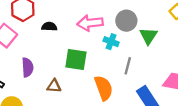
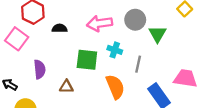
cyan cross: (111, 42) -> (115, 50), moved

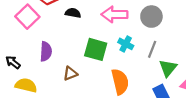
green triangle: (158, 34) -> (168, 68), moved
gray line: (138, 64) -> (152, 49), moved
brown triangle: (66, 87) -> (70, 74), turned -32

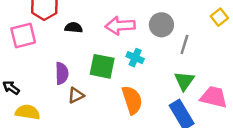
pink square: (27, 17) -> (23, 36), turned 35
gray line: (152, 49) -> (184, 45), moved
purple semicircle: (46, 51) -> (62, 73), moved

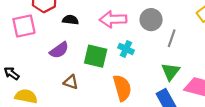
purple semicircle: (62, 73) -> (59, 50), moved, turned 54
brown triangle: (76, 95) -> (71, 82), turned 42

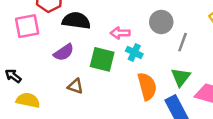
pink arrow: (113, 19) -> (120, 33), moved, size x0.7
black semicircle: (70, 20) -> (76, 21), size x1.6
orange semicircle: (122, 88) -> (147, 86), moved

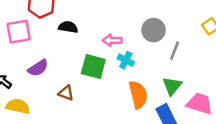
black semicircle: (76, 21) -> (68, 27), size x0.7
purple semicircle: (64, 52) -> (38, 68), moved

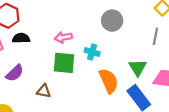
black semicircle: (68, 27) -> (21, 38), moved
pink arrow: (112, 40) -> (63, 37), moved
gray line: (175, 51) -> (155, 36), moved

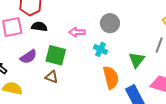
gray circle: (112, 21) -> (110, 23), moved
green square: (64, 63) -> (56, 55), moved
green triangle: (138, 68) -> (137, 60), moved

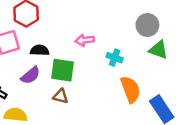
gray circle: (110, 23) -> (147, 25), moved
black semicircle: (39, 27) -> (40, 50), moved
green triangle: (137, 60) -> (158, 50), moved, turned -42

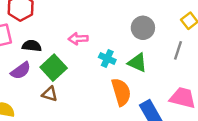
green triangle: (158, 50) -> (137, 63), moved
green square: (62, 70) -> (54, 68), turned 35

